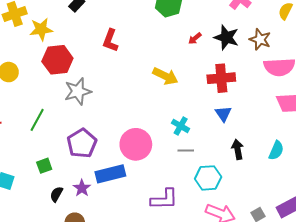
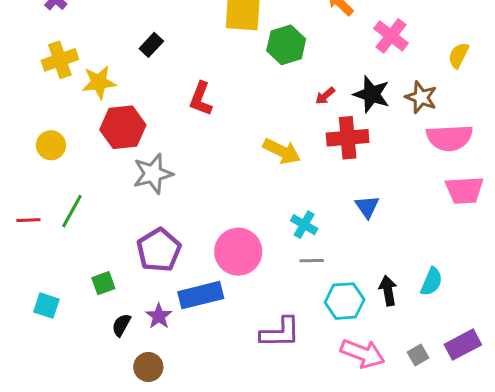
red cross: (221, 78) -> (348, 138), moved
green line: (37, 120) -> (72, 211), moved
black arrow: (238, 149) -> (388, 291), moved
cyan semicircle: (276, 150) -> (432, 282), moved

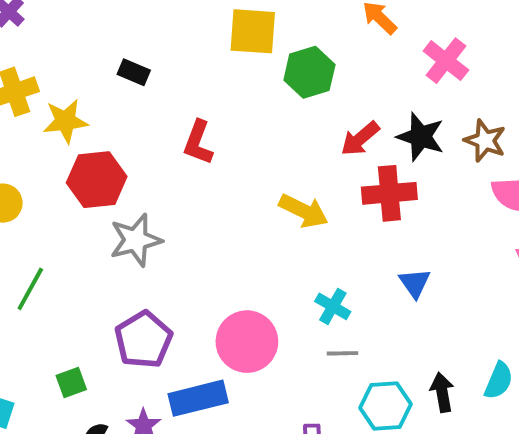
black rectangle: (151, 45) -> (134, 72), turned 70
red arrow: (325, 96) -> (360, 139), size x1.5

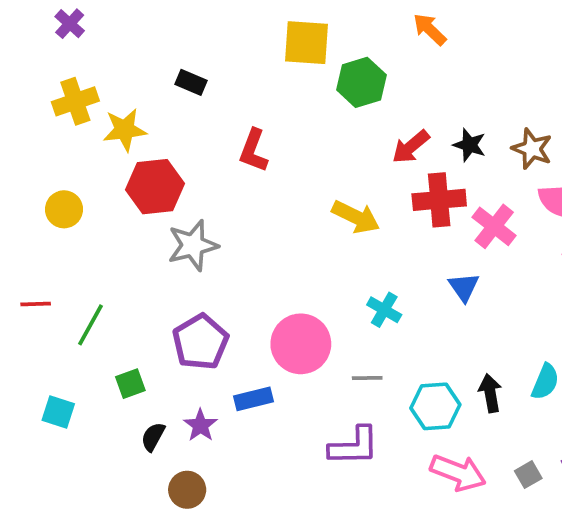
pink cross: (446, 61) -> (494, 226), moved
black star: (421, 137) -> (469, 145), size x0.7
green line: (30, 289) -> (91, 325), moved
gray line: (343, 353) -> (367, 378), moved
blue rectangle: (198, 398) -> (253, 399), size x0.7

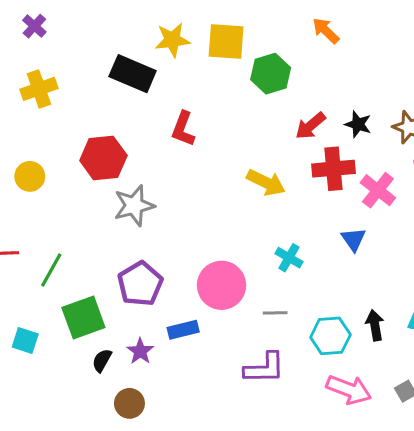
black rectangle: (191, 82) -> (133, 74), size x1.8
yellow star: (125, 130) -> (172, 40), moved
green square: (130, 384) -> (83, 317), size x1.8

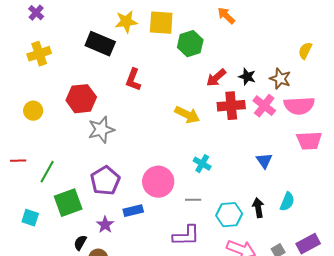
pink cross: (378, 190) -> (264, 106), moved
blue triangle: (353, 239) -> (264, 161), moved
black semicircle: (102, 360) -> (80, 243), moved

